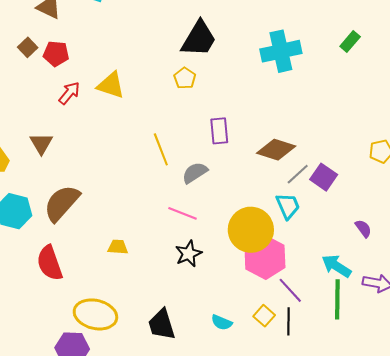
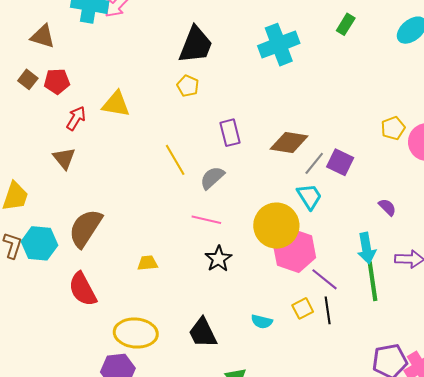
brown triangle: (41, 143) -> (64, 158), moved
cyan arrow: (336, 266) -> (366, 248), turned -124
yellow square: (264, 316) -> (303, 308), turned 30

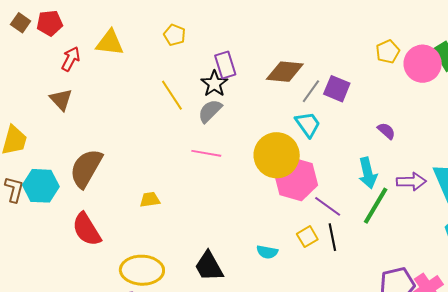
yellow pentagon: (188, 86) -> (174, 35), moved
black star: (218, 259) -> (214, 84), moved
green line: (373, 281) -> (376, 206), turned 42

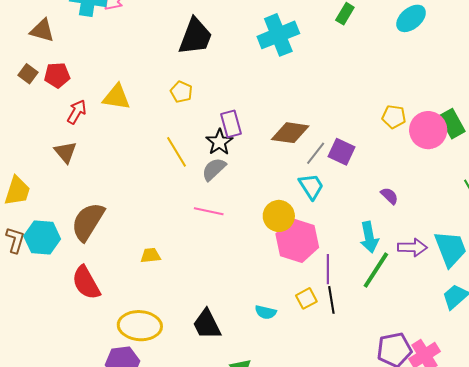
yellow pentagon: (388, 52) -> (394, 117), turned 30
yellow circle: (277, 155) -> (279, 216), size x0.7
purple line: (328, 206) -> (328, 269), turned 52

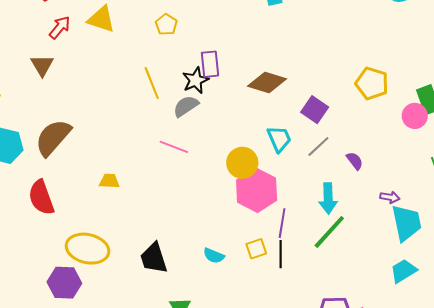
yellow pentagon: (394, 117) -> (372, 83), size x1.4
pink circle: (428, 130) -> (415, 116), moved, size x0.7
gray line: (316, 153) -> (318, 146), moved
purple arrow: (412, 247) -> (390, 197), moved, size x0.7

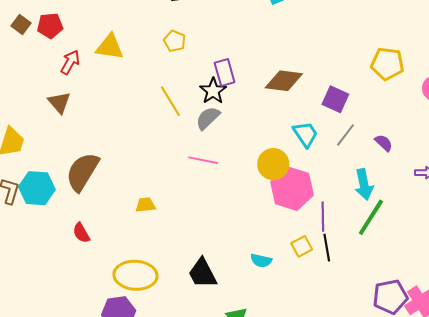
red semicircle: (41, 197) -> (81, 233), size x0.6

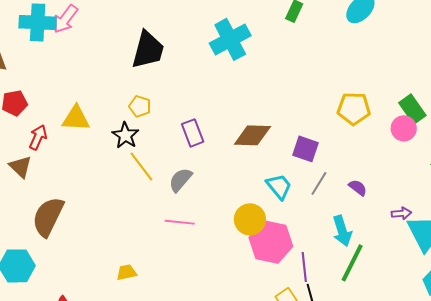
black star: (213, 91) -> (125, 135), moved
brown triangle: (59, 102) -> (21, 167), moved
brown semicircle: (82, 172) -> (48, 217), moved

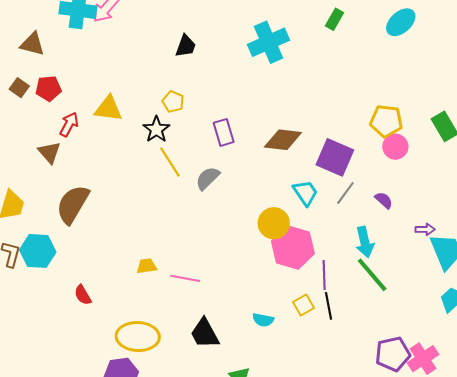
black trapezoid: (148, 50) -> (186, 46), size x0.6
pink circle: (404, 128) -> (395, 147), moved
purple square: (306, 149) -> (335, 157), size x1.4
pink line: (180, 222) -> (185, 278), moved
green line: (352, 263) -> (372, 275), turned -72

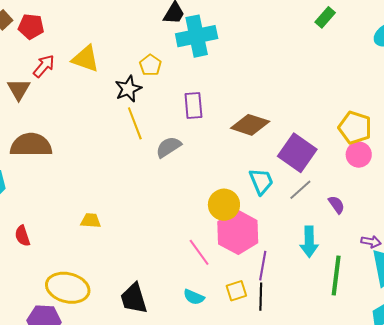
cyan cross: (269, 42) -> (197, 36), moved
brown semicircle: (73, 204) -> (31, 145), turned 48
green line: (372, 275) -> (336, 275), moved, turned 36
pink line: (185, 278) -> (199, 252), moved, turned 32

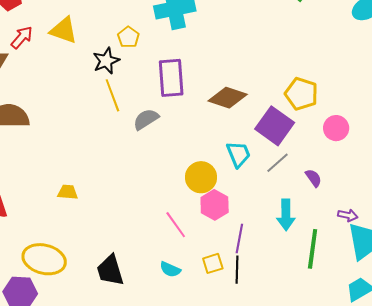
purple rectangle: (193, 105) -> (171, 78), size x1.4
yellow pentagon: (355, 128) -> (301, 94), moved
pink hexagon: (238, 232) -> (215, 205), size x0.7

